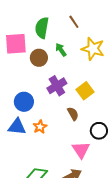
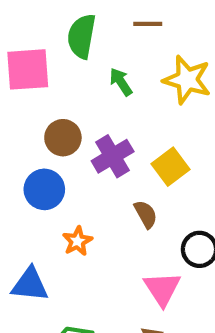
brown line: (74, 22) -> (148, 24), turned -56
brown circle: (39, 58) -> (63, 138), moved
blue triangle: (17, 127) -> (30, 285), moved

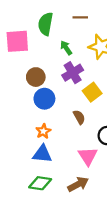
purple cross: (113, 156) -> (73, 73), moved
blue circle: (44, 189) -> (44, 99), moved
blue triangle: (30, 285) -> (42, 154), moved

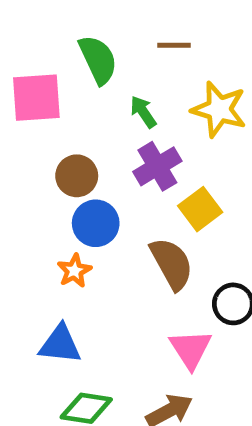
green semicircle: (46, 24) -> (98, 60), turned 145
brown semicircle: (79, 117) -> (172, 264), size x1.6
orange star: (43, 131) -> (74, 271), moved
blue triangle: (42, 154) -> (60, 344), moved

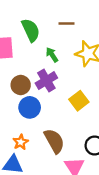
purple cross: (157, 166) -> (46, 81), moved
brown semicircle: (172, 264) -> (54, 141), moved
orange star: (74, 271) -> (21, 142), moved

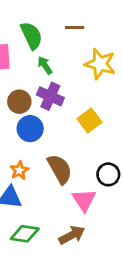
green arrow: (52, 55) -> (45, 65), moved
purple cross: (46, 81) -> (50, 96), turned -35

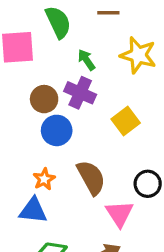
green arrow: (45, 65) -> (86, 60), moved

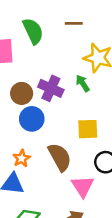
green arrow: (86, 60) -> (83, 83), moved
yellow square: (126, 121) -> (88, 129), moved, turned 35

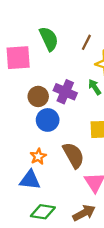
brown line: (74, 23) -> (86, 42), moved, turned -63

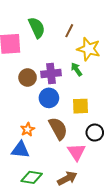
purple cross: (65, 92) -> (51, 73), turned -30
blue circle: (48, 120) -> (49, 98), moved

